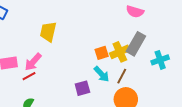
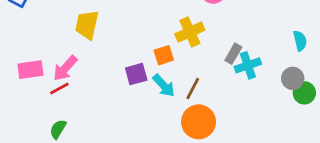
gray rectangle: (136, 44) -> (233, 54), moved, size x0.6
yellow cross: (120, 52) -> (190, 32), moved
purple square: (82, 88) -> (136, 74), moved

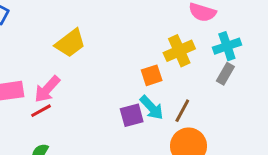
yellow trapezoid: (87, 25) -> (70, 43), turned -140
cyan cross: (248, 65) -> (227, 46), moved
purple square: (136, 74) -> (132, 115), moved

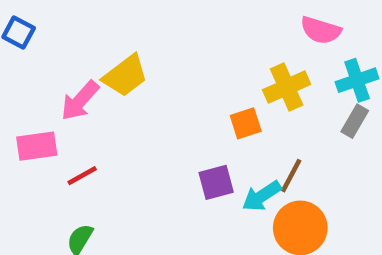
pink arrow: (47, 89) -> (80, 101), moved
cyan arrow: (152, 108) -> (262, 196), moved, turned 100

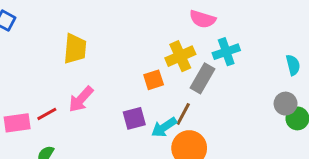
yellow trapezoid: (125, 76) -> (75, 49), turned -48
pink arrow: (80, 101) -> (81, 99), moved
gray rectangle: (355, 121) -> (203, 78), moved, size x1.4
pink rectangle: (37, 146) -> (17, 123), moved

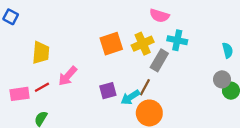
yellow trapezoid: (75, 49) -> (41, 53), moved
cyan cross: (226, 52) -> (177, 40), turned 30
orange square: (154, 80) -> (111, 44), moved, size x1.5

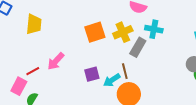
yellow trapezoid: (41, 53) -> (34, 24), moved
brown line: (145, 87) -> (125, 71), turned -42
pink rectangle: (20, 94) -> (19, 86), moved, turned -54

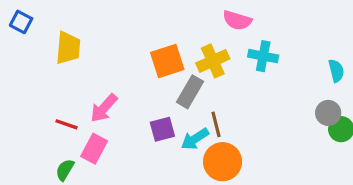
gray rectangle: (138, 47) -> (190, 92), moved
red line: (33, 71) -> (67, 124), turned 48
pink rectangle: (19, 86) -> (94, 149), moved

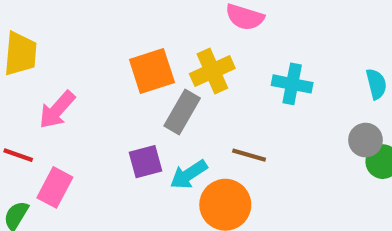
cyan cross: (263, 56) -> (292, 84), moved
pink arrow: (104, 108) -> (57, 110), moved
brown line: (216, 124) -> (249, 155), moved, turned -60

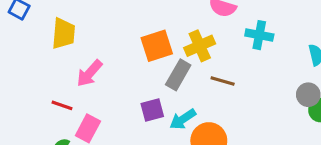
cyan cross: (292, 84) -> (259, 35), moved
brown line: (249, 155) -> (223, 81), moved

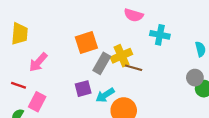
yellow cross: (200, 46) -> (121, 56), moved

